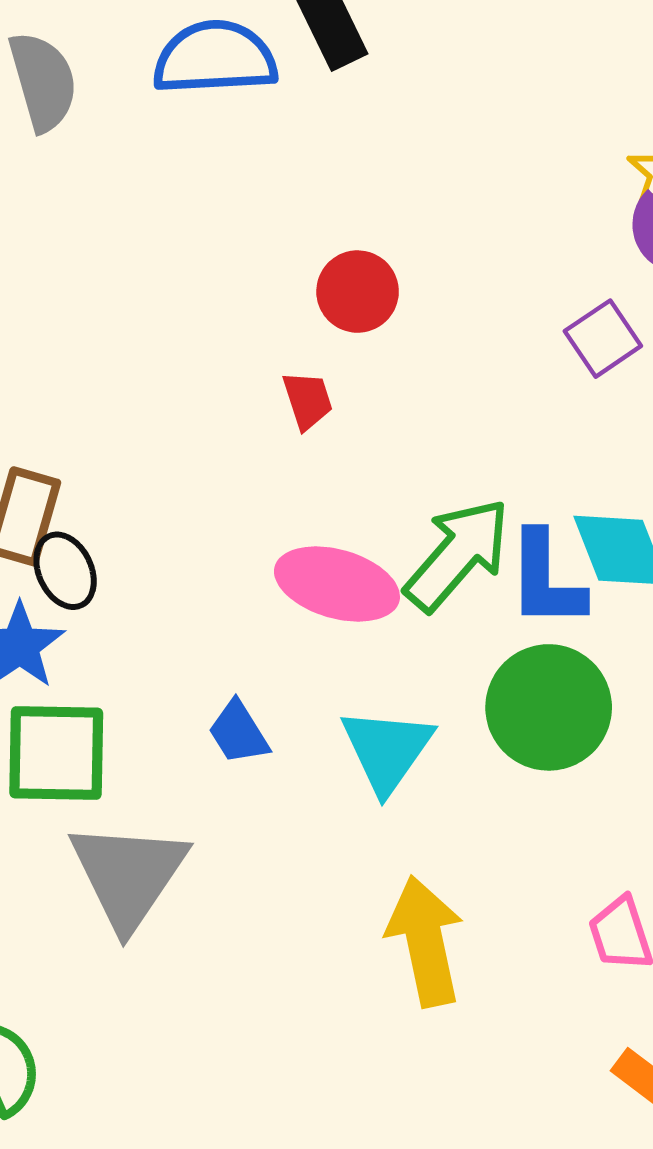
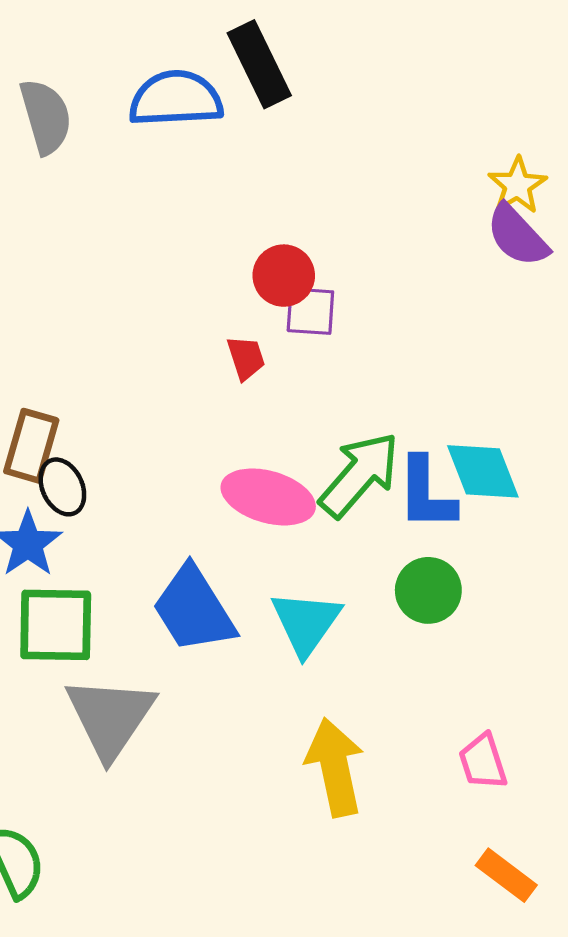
purple square: (603, 339) -> (310, 311), moved, turned 38
green circle: (549, 707) -> (428, 590), size x0.7
blue trapezoid: (238, 732) -> (194, 609), size x1.8

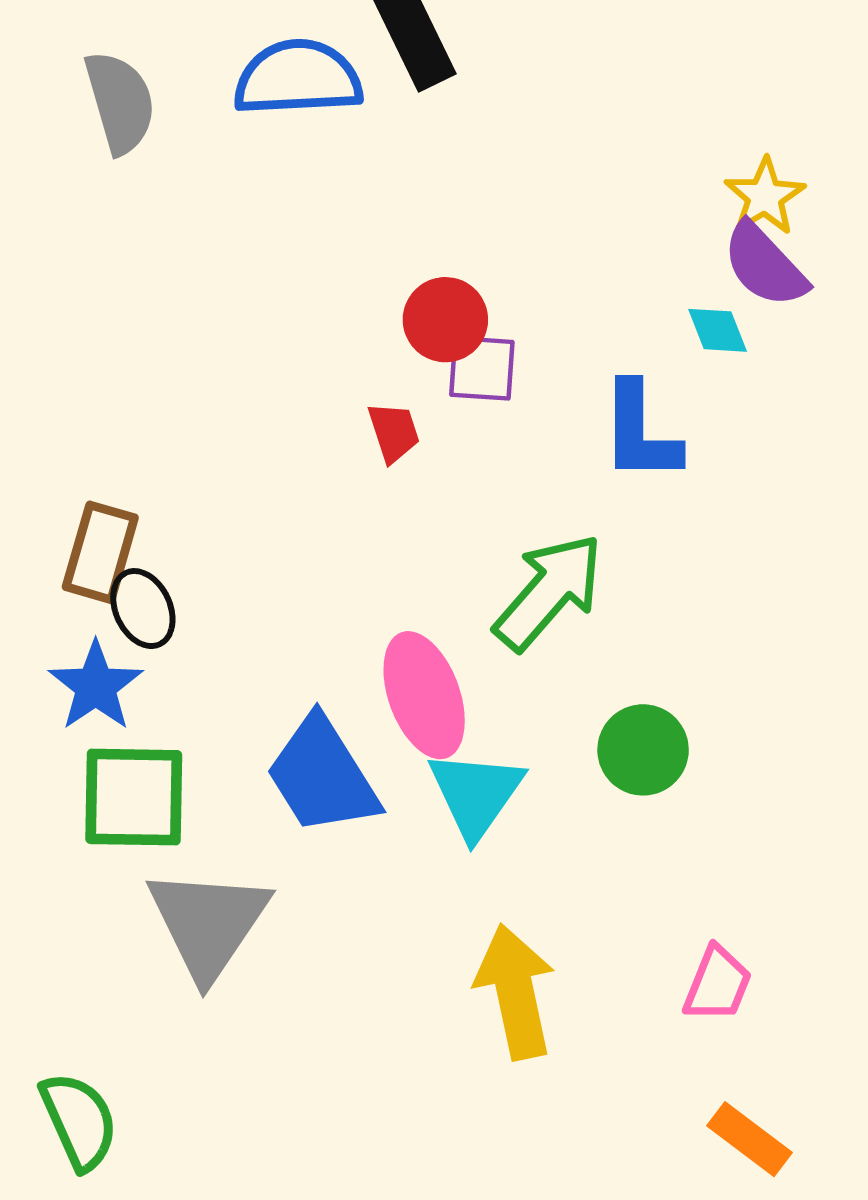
cyan diamond: (483, 471) -> (718, 330), moved, size x0.6
blue L-shape: (426, 494) -> (640, 432), moved
pink ellipse: (268, 497) -> (424, 695), moved, turned 54
pink trapezoid: (483, 762) -> (718, 984), turned -140

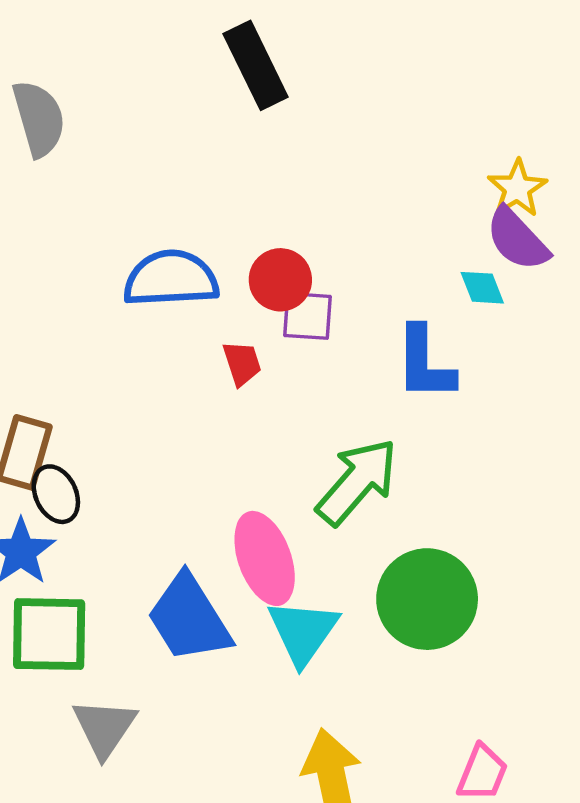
blue semicircle: (298, 78) -> (171, 279), moved
green circle: (643, 750) -> (427, 599), size x1.5
gray triangle: (208, 923) -> (104, 728), size x0.7

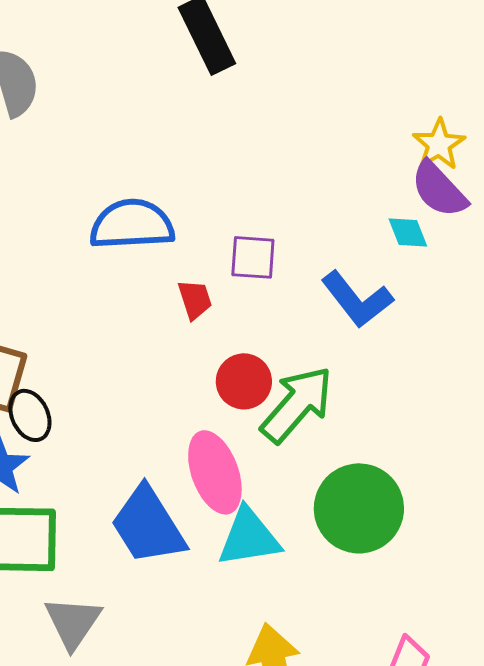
red circle: (280, 280) -> (244, 381), moved
blue L-shape: (425, 363) -> (357, 299), turned -38
cyan triangle: (303, 632) -> (249, 537), turned 46

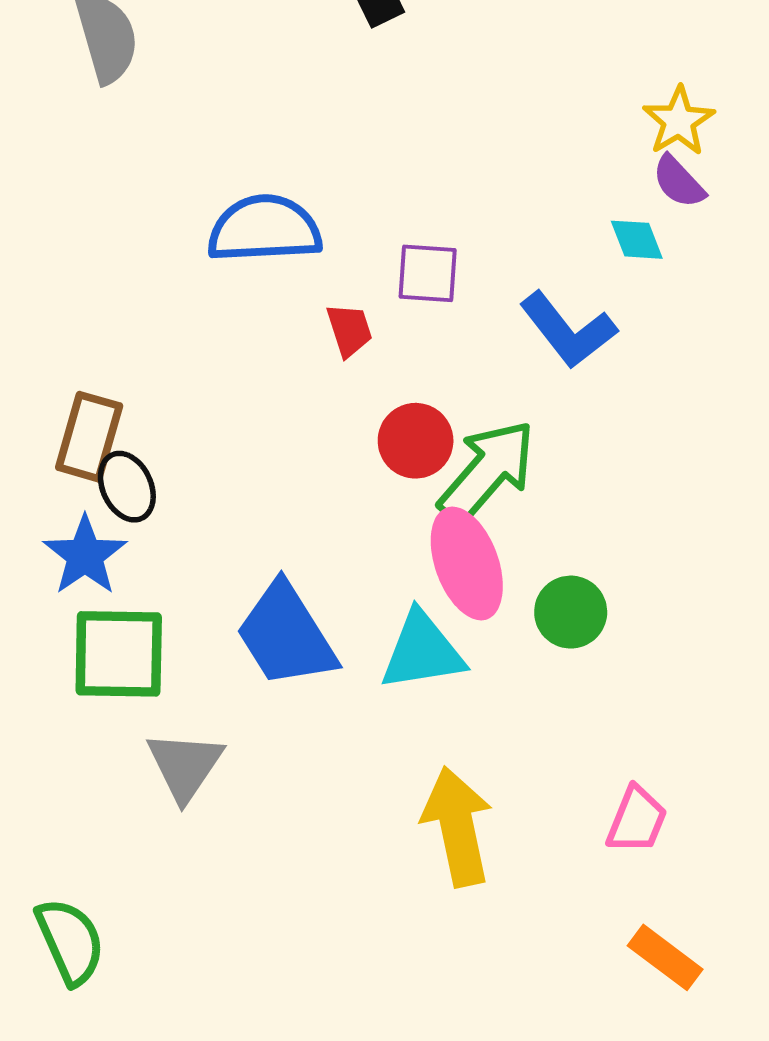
purple semicircle: (439, 189) -> (679, 182), size x0.7
pink ellipse: (215, 472) -> (467, 564), moved
green circle: (359, 508) -> (571, 612), size x0.6

